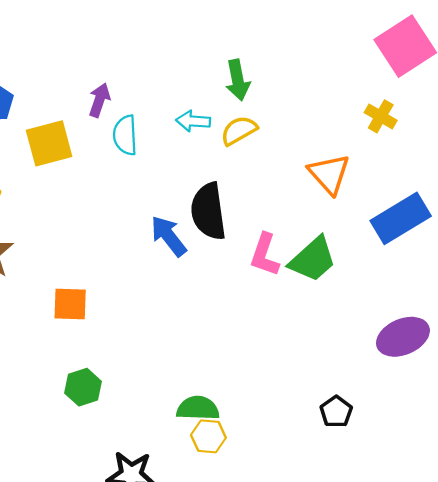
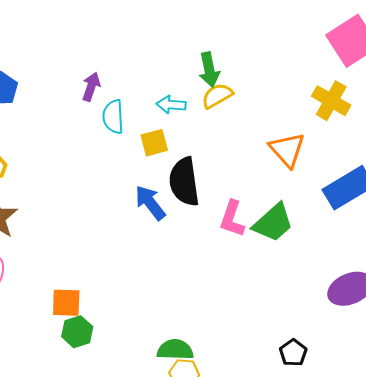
yellow cross: (381, 116) -> (331, 101), size x1.4
yellow semicircle: (239, 130) -> (217, 96), moved
yellow square: (49, 143) -> (154, 143), moved, size x0.7
orange square: (70, 304) -> (66, 303), moved

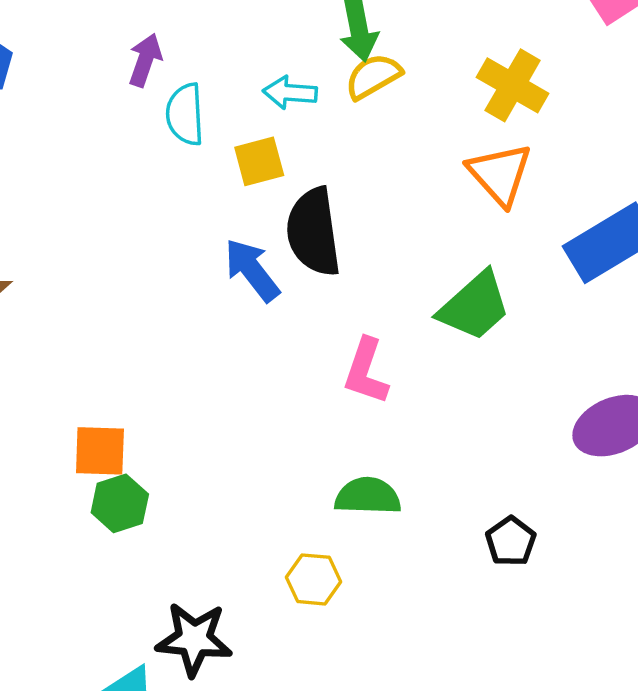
yellow cross: (331, 101) -> (513, 85), moved
pink L-shape: (232, 219) -> (366, 371), moved
green semicircle: (175, 350) -> (368, 496), moved

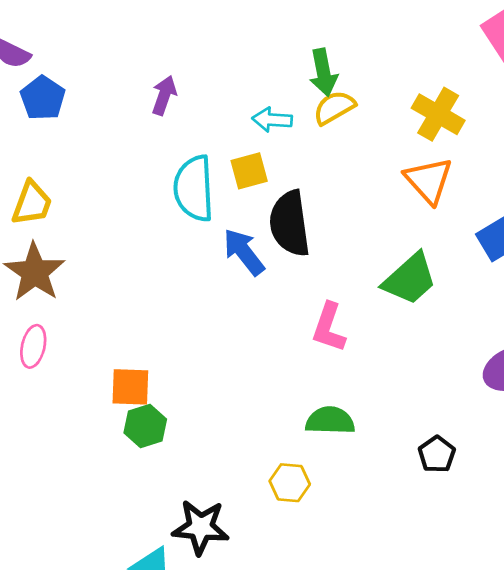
cyan semicircle: (185, 114) -> (194, 188), moved, size x1.4

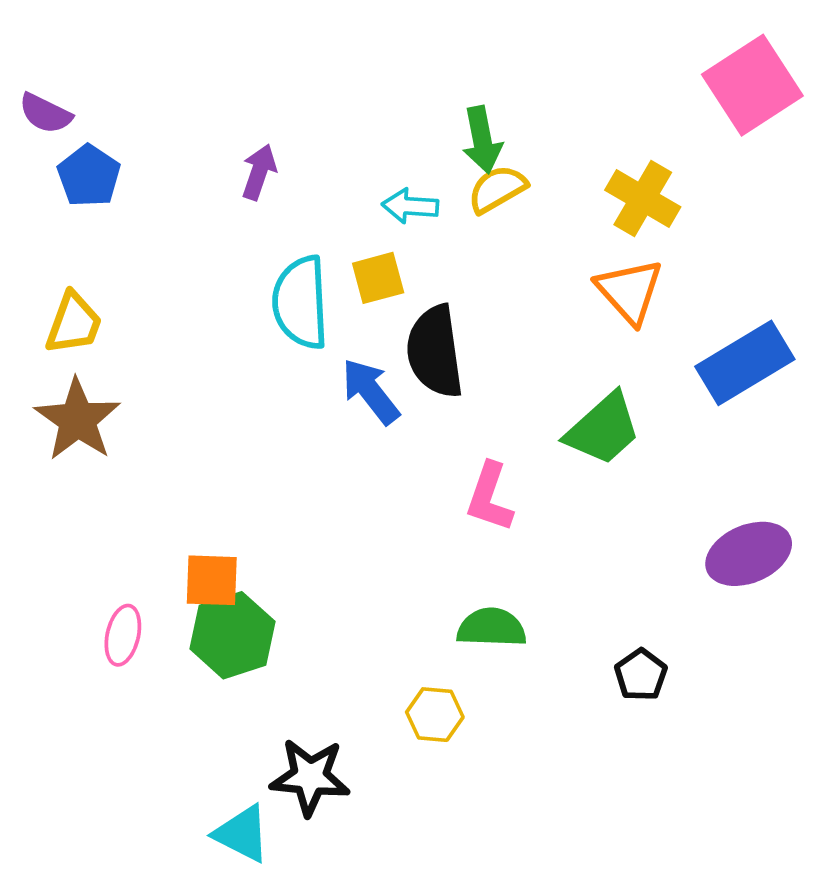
pink ellipse: (33, 346) -> (123, 635), moved
green hexagon: (145, 426) -> (233, 635), size x1.4

